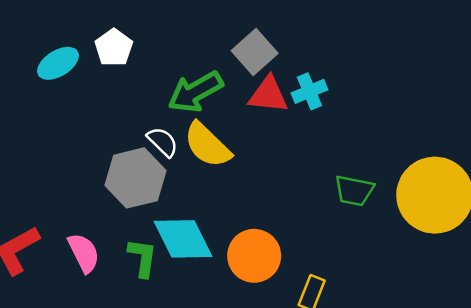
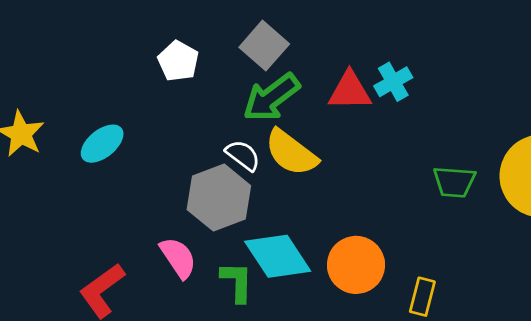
gray square: (255, 52) -> (264, 46), moved
cyan ellipse: (58, 63) -> (102, 144), moved
pink semicircle: (84, 253) -> (178, 258), moved

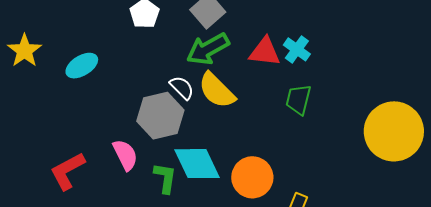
cyan cross: (393, 82) -> (297, 49), turned -32
green trapezoid: (454, 182) -> (298, 100), moved, turned 92

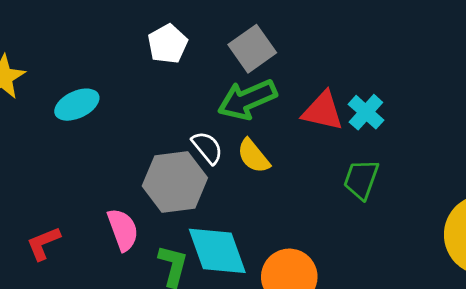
yellow semicircle: (217, 90) -> (253, 156), size x0.7
red L-shape: (67, 171) -> (43, 243), size x0.7

